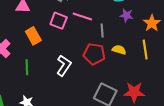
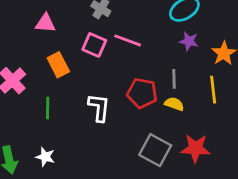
gray line: (102, 31) -> (174, 79), moved
yellow semicircle: (119, 50) -> (174, 104), moved
white L-shape: (64, 65) -> (99, 108), turned -30

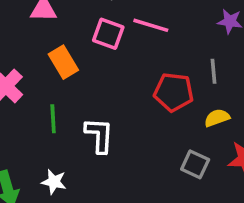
yellow semicircle: (174, 104) -> (217, 118), moved, turned -36
white L-shape: (99, 108) -> (99, 135), moved
gray square: (155, 150) -> (195, 164), size x0.7

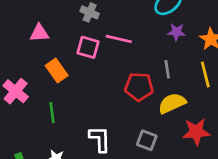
yellow semicircle: (217, 118) -> (172, 103), size x1.5
white L-shape: (99, 135) -> (100, 139), moved
gray square: (195, 164) -> (147, 140), moved

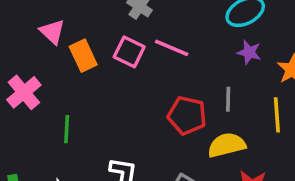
pink triangle: (39, 33) -> (52, 32), moved, turned 36
orange rectangle: (57, 71) -> (83, 56), moved

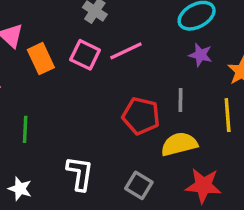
pink line: (172, 48) -> (126, 51), turned -48

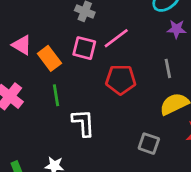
red pentagon: (141, 116) -> (121, 80), moved
green line: (25, 129) -> (56, 95), moved
white L-shape: (80, 173) -> (83, 123), moved

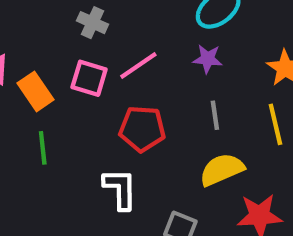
purple star: (176, 29) -> (208, 59), moved
white L-shape: (83, 123) -> (120, 189), moved

